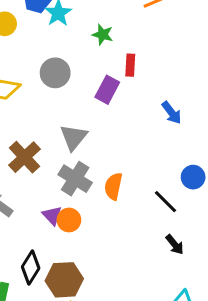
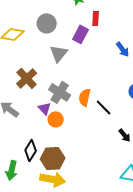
gray triangle: (74, 137) -> (59, 53), moved
black line: (165, 202) -> (104, 107), moved
purple triangle: (52, 215) -> (45, 108), moved

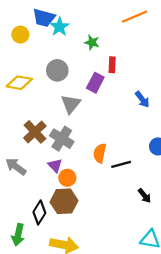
gray cross: (60, 92) -> (62, 139), moved
black line: (104, 107) -> (121, 164), turned -60
brown hexagon: (53, 158) -> (64, 201), moved

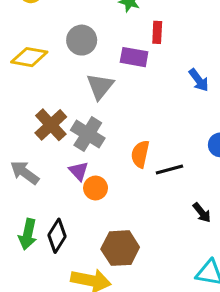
purple rectangle: (95, 83) -> (134, 57), turned 72
brown hexagon: (64, 201) -> (120, 248), moved
green arrow: (18, 235) -> (28, 234), moved

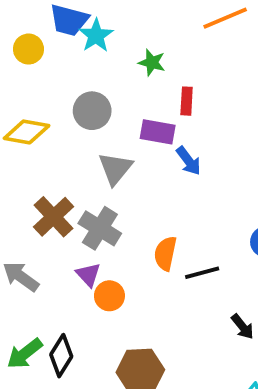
blue arrow: (199, 80) -> (189, 161), moved
green arrow: (28, 234) -> (25, 354), turned 40

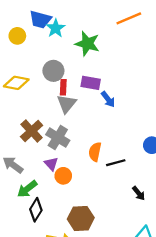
green star: (152, 63) -> (87, 44), size x1.6
red rectangle: (187, 101) -> (63, 87), moved
green arrow: (25, 354) -> (27, 189), moved

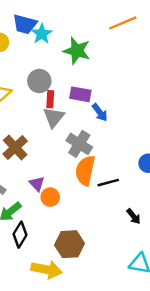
gray cross: (58, 138) -> (79, 144), moved
orange semicircle: (95, 152) -> (85, 170), size x1.4

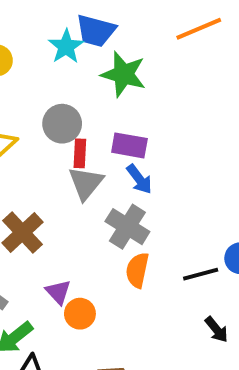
blue trapezoid: (25, 24) -> (96, 31), moved
blue arrow: (100, 112) -> (139, 179), moved
orange semicircle: (85, 170) -> (137, 270), size x0.7
black line: (108, 183) -> (201, 274), moved
black arrow: (134, 216) -> (216, 329), moved

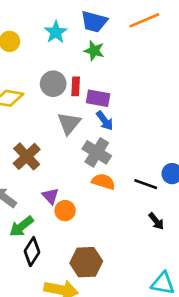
blue trapezoid: (96, 31) -> (94, 22), moved
green star: (123, 74) -> (94, 51), size x0.7
red rectangle: (80, 153) -> (76, 86), moved
orange semicircle: (137, 270) -> (103, 182), turned 95
black line: (201, 274) -> (146, 184), turned 35

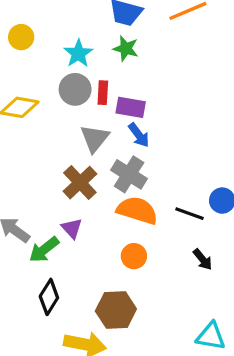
cyan star: (56, 32) -> (78, 53), moved
brown cross: (27, 156) -> (80, 183), moved
orange semicircle: (103, 182) -> (137, 210), size x1.4
orange circle: (65, 211) -> (134, 256), moved
green arrow: (21, 226) -> (44, 250), moved

